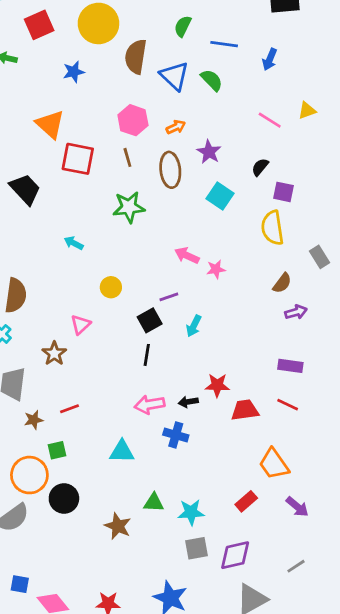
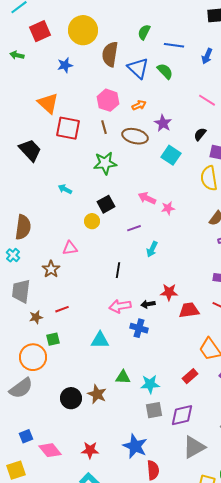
brown ellipse: (170, 170) -> (135, 136), turned -70
black square: (150, 320) -> (106, 204), moved
pink triangle: (81, 325) -> (70, 248), turned 35
black circle: (64, 499) -> (71, 398), moved
blue square: (20, 584) -> (26, 436), turned -32

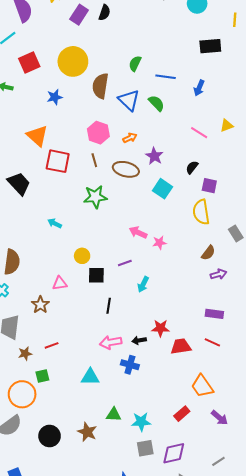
black square: (106, 204) -> (96, 275), moved, turned 30
black circle: (71, 398) -> (50, 436), moved

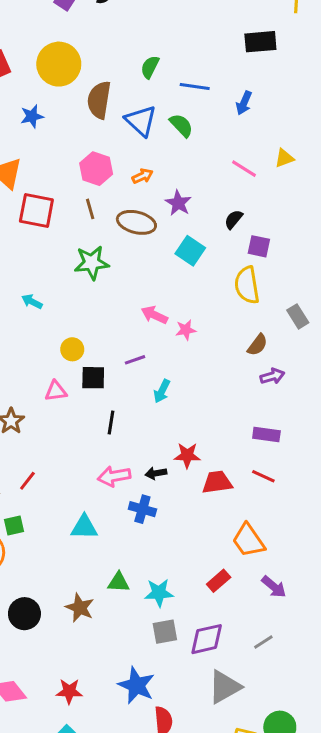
pink triangle: (60, 283) -> (56, 391), moved
red line: (52, 345) -> (27, 481), turned -32
gray line: (218, 461) -> (263, 642), moved

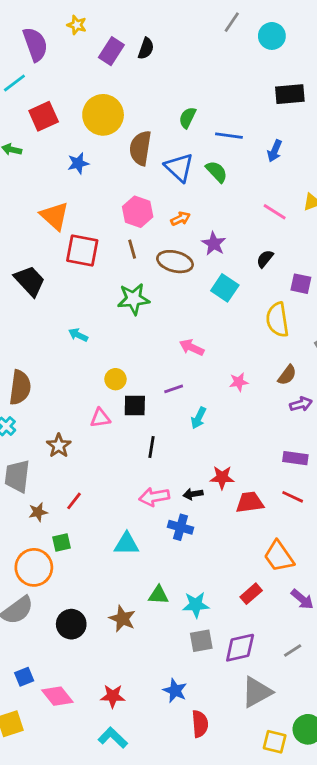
purple square: (259, 246) -> (301, 284), moved
pink star: (186, 330) -> (239, 382), moved
blue star: (136, 685) -> (175, 691), size x0.7

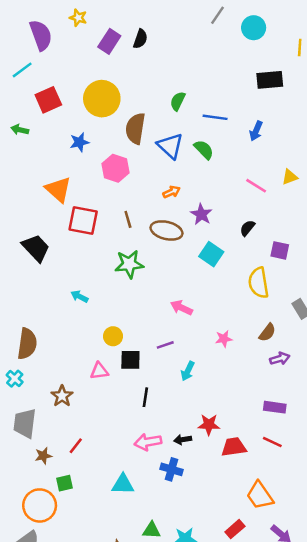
pink hexagon: (138, 212) -> (116, 168), moved

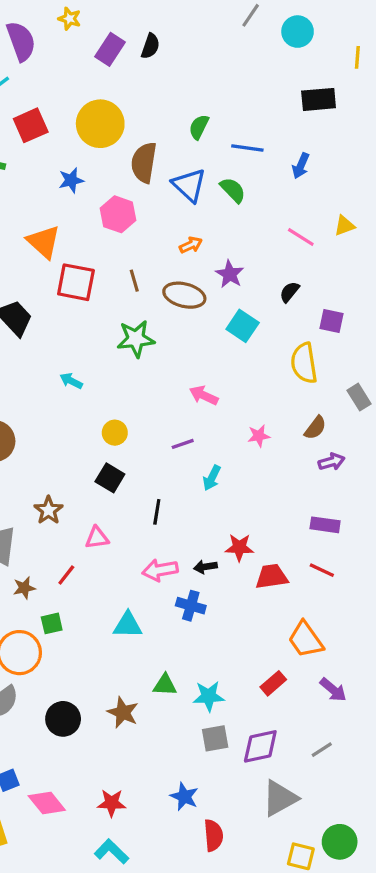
black square: (130, 360) -> (110, 478), moved, turned 30
pink triangle: (99, 371) -> (97, 538), moved

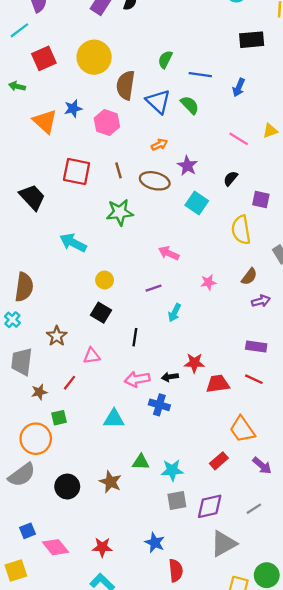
blue star: (71, 180) -> (73, 109), moved
orange triangle: (44, 242) -> (45, 121), moved
cyan arrow: (71, 381) -> (73, 243), size x1.6

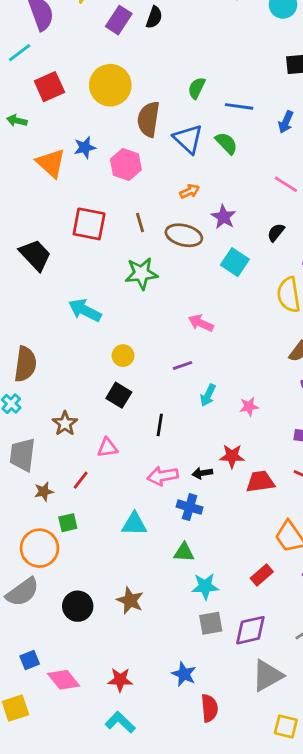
pink star: (208, 282) -> (249, 407), moved
green triangle: (141, 462) -> (184, 552), moved

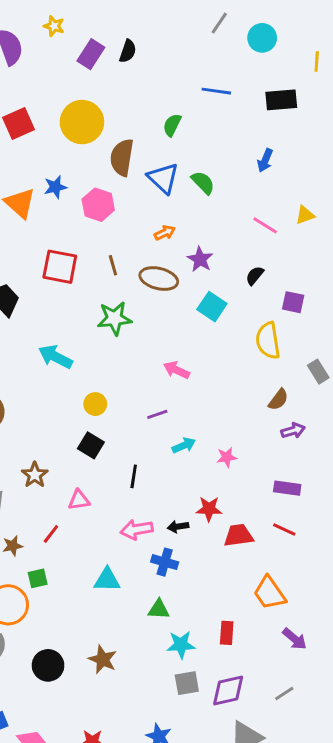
blue line: (239, 106) -> (216, 91), moved
cyan arrow: (208, 395) -> (184, 445), turned -140
red rectangle: (262, 575) -> (227, 633), moved, turned -45

